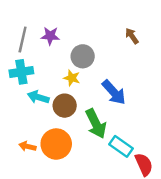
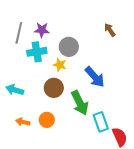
cyan cross: (21, 72) -> (37, 52), moved
cyan arrow: (38, 97) -> (15, 90), moved
orange circle: (56, 144) -> (47, 120), size x0.6
cyan rectangle: (121, 146) -> (101, 122), turned 36

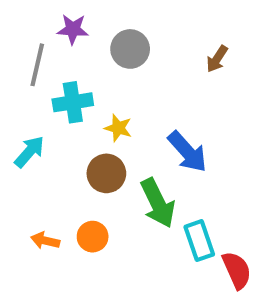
purple star: (42, 30) -> (73, 29), moved
brown arrow: (110, 30) -> (217, 59), turned -112
gray circle: (69, 47) -> (130, 49), moved
cyan arrow: (15, 90) -> (29, 152), moved, turned 114

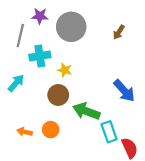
gray circle: (130, 49) -> (71, 27), size x1.4
blue arrow: (187, 152) -> (124, 91), moved
green arrow: (158, 203) -> (86, 111), turned 136

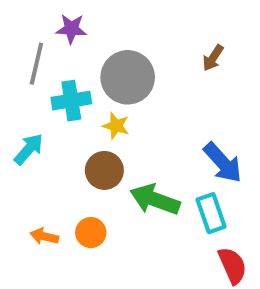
gray circle: (71, 27) -> (128, 77), moved
cyan rectangle: (109, 132) -> (211, 213), moved

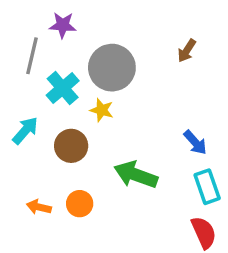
cyan cross: (71, 101) -> (63, 88), turned -32
blue arrow: (223, 163) -> (195, 142), size x0.7
brown circle: (104, 170) -> (71, 146), moved
cyan rectangle: (211, 213) -> (207, 187), moved

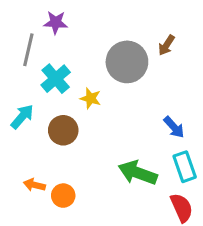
gray circle: (112, 68) -> (127, 62), moved
green arrow: (136, 175) -> (138, 173), moved
orange circle: (80, 204) -> (63, 196), moved

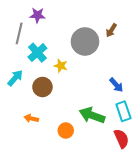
orange arrow: (34, 185) -> (31, 118), moved
orange circle: (63, 196) -> (66, 131), moved

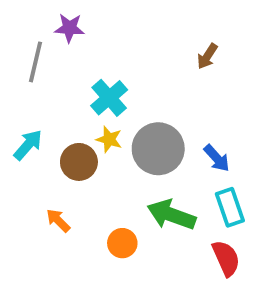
gray circle: (85, 41) -> (158, 149), moved
cyan cross: (37, 53) -> (109, 98), moved
yellow star: (61, 66) -> (109, 139), moved
orange arrow: (31, 118) -> (58, 220), turned 32

